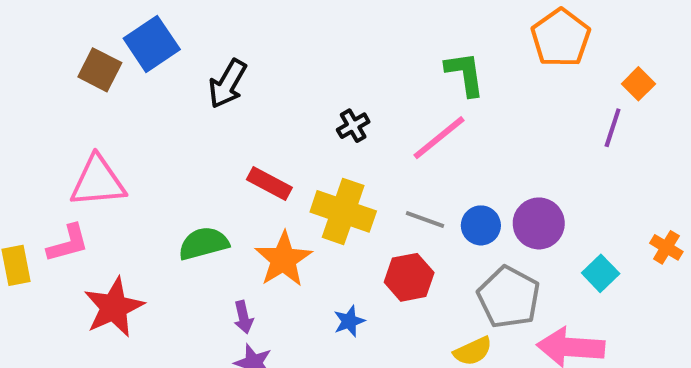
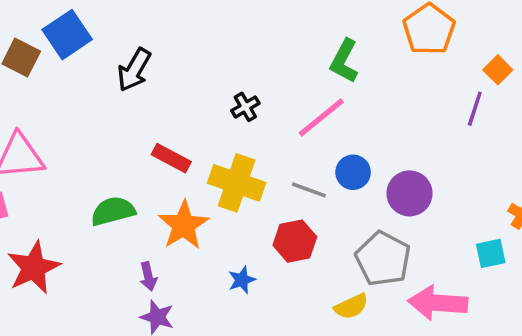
green L-shape: (465, 74) -> (344, 61), turned -144
blue circle: (481, 225) -> (353, 172), moved
cyan square: (601, 273) -> (491, 253), moved, turned 32

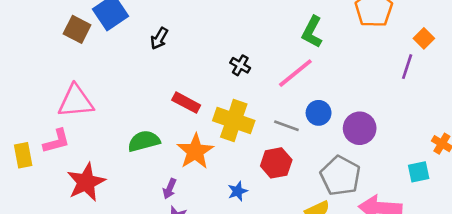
black arrow: (134, 70) -> (159, 38), size x0.7
black cross: (245, 107) -> (240, 65), turned -30
purple arrow: (148, 276) -> (170, 189), turned 36

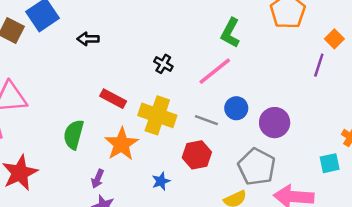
black arrow: (159, 38) -> (88, 39), turned 60
green semicircle: (144, 141) -> (74, 135), turned -60

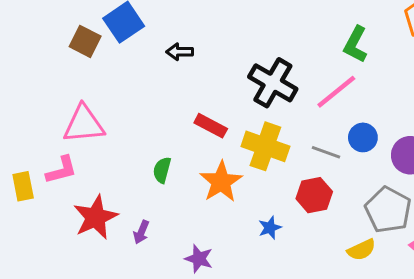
black cross: (163, 64) -> (273, 83), size x2.0
green semicircle: (74, 135) -> (162, 170), size x0.7
purple arrow: (98, 179) -> (141, 232), moved

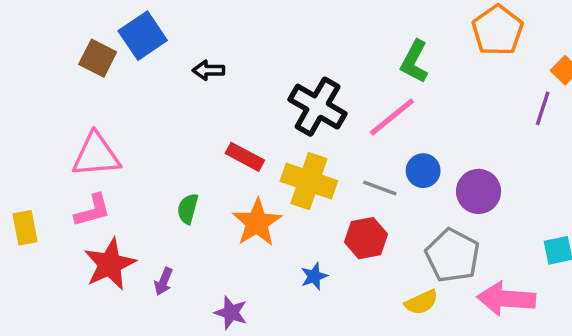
pink L-shape: (61, 170) -> (93, 210), moved

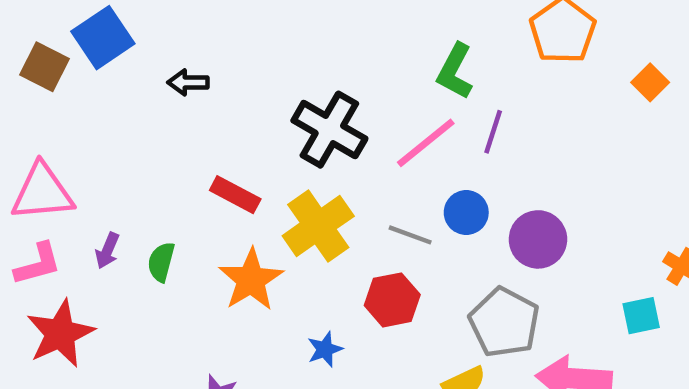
purple line: (543, 108) -> (493, 132), moved
yellow cross: (309, 181) -> (318, 226), turned 36
purple arrow: (163, 281) -> (107, 251), moved

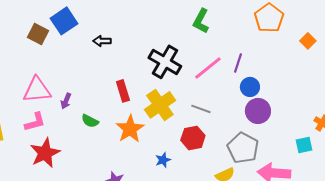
green L-shape: (455, 71) -> (201, 21), moved
red rectangle: (235, 195) -> (123, 91), turned 45
blue circle: (466, 213) -> (250, 87), moved
purple arrow: (107, 251) -> (66, 101), moved
green semicircle: (161, 262) -> (90, 121), turned -78

